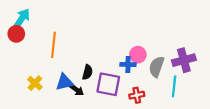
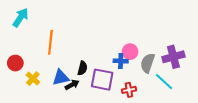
red circle: (16, 34) -> (15, 63), moved
cyan line: (174, 86) -> (164, 82), turned -54
black arrow: (77, 90) -> (72, 85), turned -64

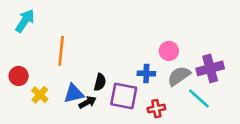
pink circle: (130, 52) -> (169, 51), moved
gray semicircle: (148, 63) -> (179, 76), turned 36

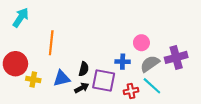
red circle: (19, 76) -> (15, 64), size x1.5
yellow cross: (40, 95) -> (33, 79), turned -32
cyan line: (199, 99) -> (152, 86), moved
black arrow: (87, 102) -> (82, 88), moved

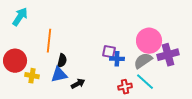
pink circle: (141, 43) -> (149, 41), moved, size x1.6
black semicircle: (84, 69) -> (62, 61), moved
purple square: (104, 81) -> (109, 52), moved, size x0.6

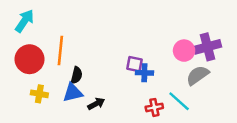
pink circle: (149, 41) -> (184, 51), size x0.7
purple cross: (168, 55) -> (207, 47), moved
red circle: (15, 61) -> (30, 59), moved
gray semicircle: (143, 61) -> (198, 75), moved

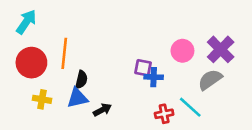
purple cross: (207, 47) -> (221, 49), turned -30
pink circle: (184, 51) -> (182, 51), moved

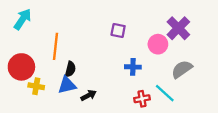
purple cross: (221, 49) -> (178, 28), moved
red circle: (31, 63) -> (21, 67), moved
purple square: (143, 68) -> (118, 31), moved

